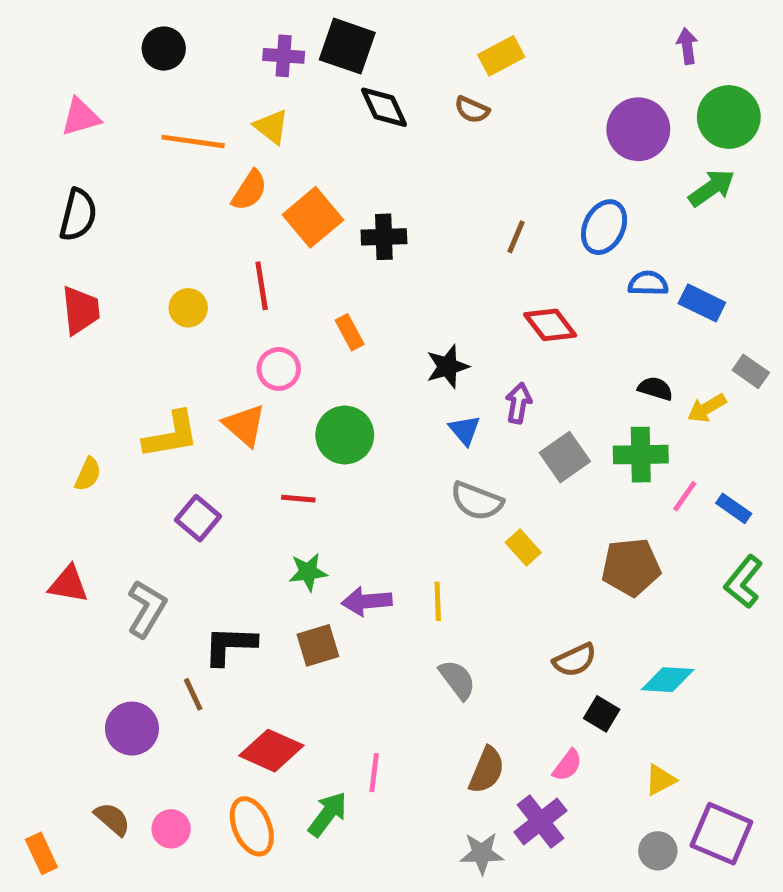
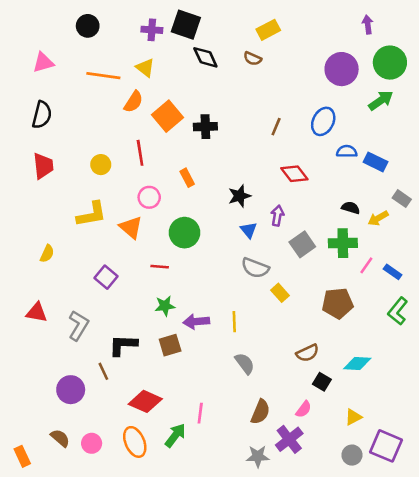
yellow L-shape: (171, 435) -> (92, 214), moved

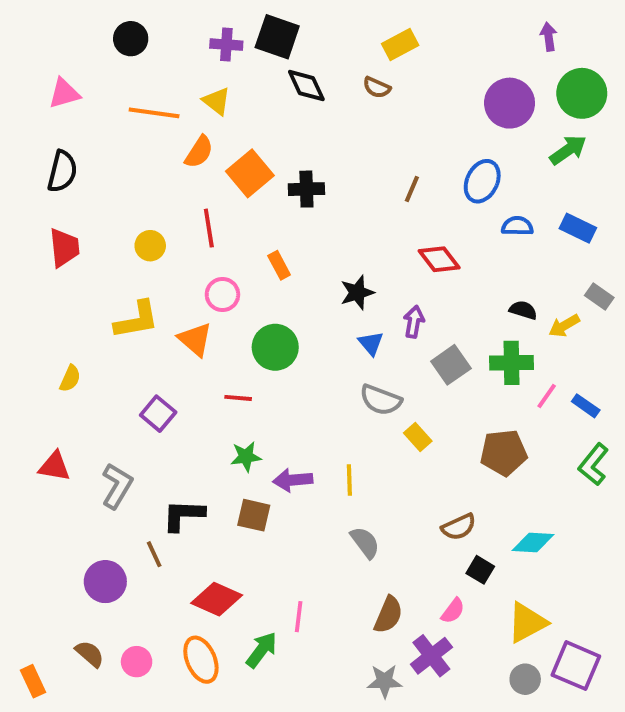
blue rectangle: (376, 162) -> (578, 228), moved
brown square: (170, 345) -> (254, 515), turned 30
yellow triangle: (353, 417) -> (527, 623), size x1.6

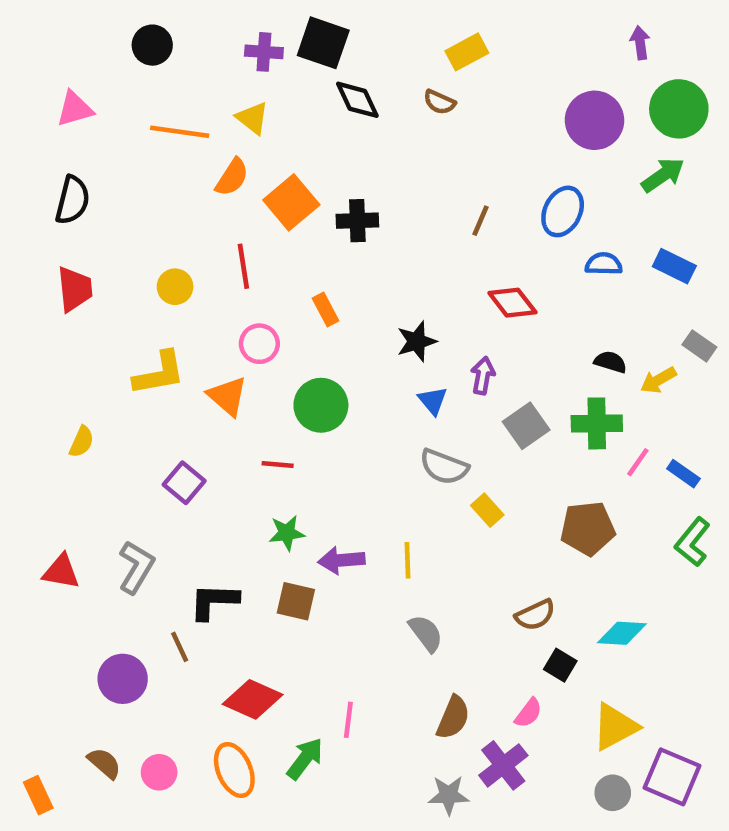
red triangle: (55, 466) -> (61, 572), moved

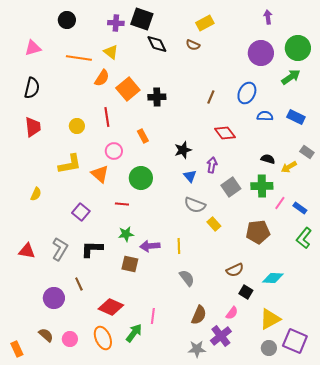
purple arrow: (640, 43) -> (268, 17), moved
black L-shape: (214, 601) -> (92, 249), moved

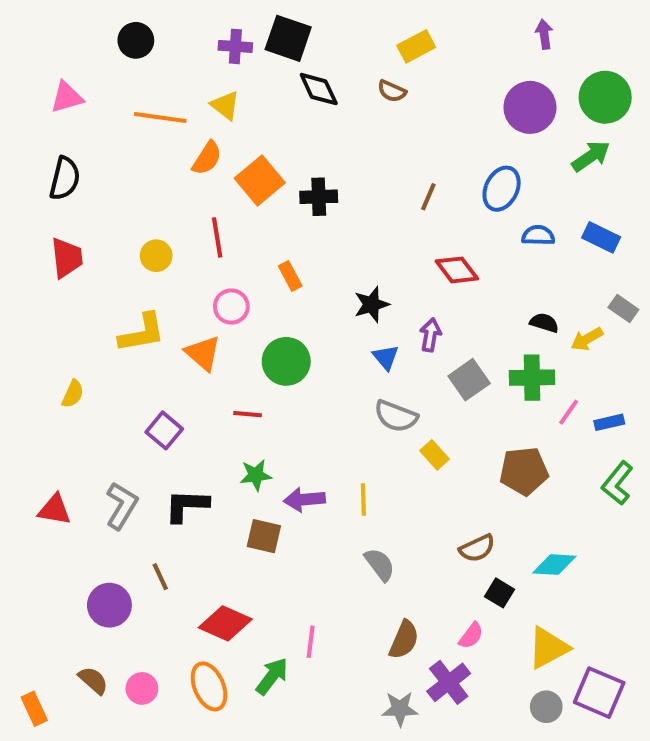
blue rectangle: (300, 208) -> (609, 422), turned -48

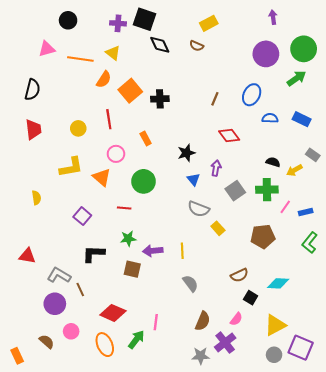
pink triangle: (67, 97) -> (47, 49), moved
yellow semicircle: (73, 394) -> (36, 198), turned -32
gray L-shape: (122, 506) -> (59, 275), moved, turned -90
pink circle: (142, 688) -> (71, 331), moved

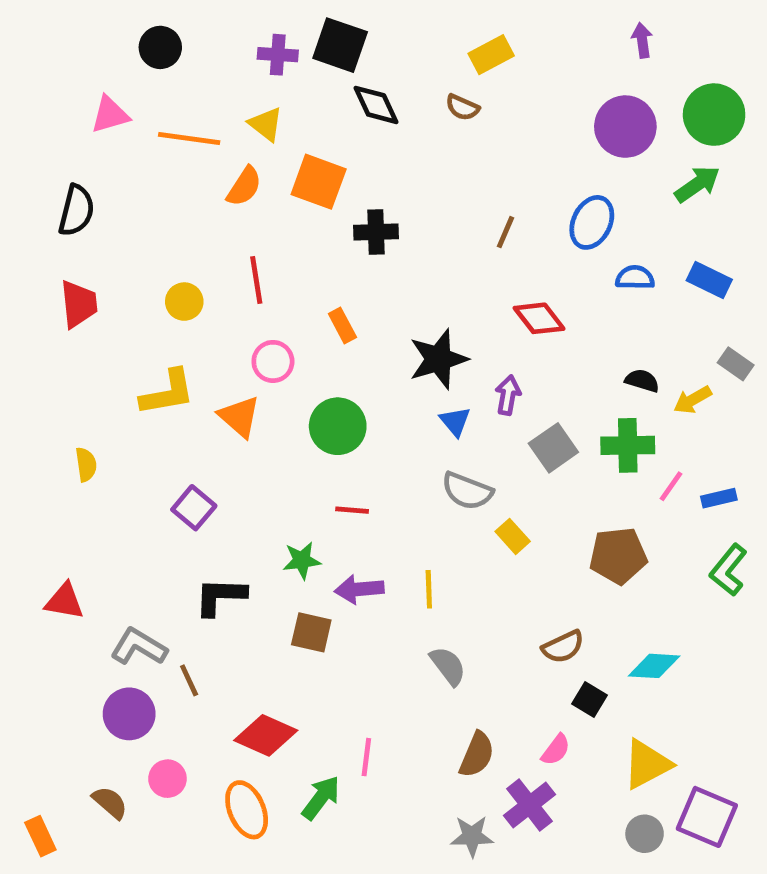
orange square: (130, 91) -> (319, 182), moved, turned -30
black star: (186, 153) -> (438, 359), size x1.4
red line: (124, 208) -> (352, 510), moved

